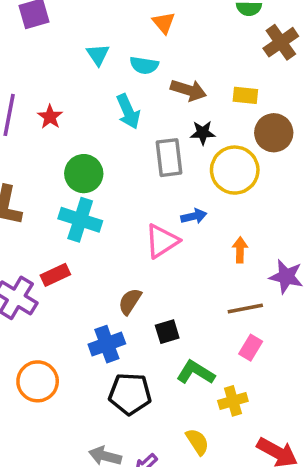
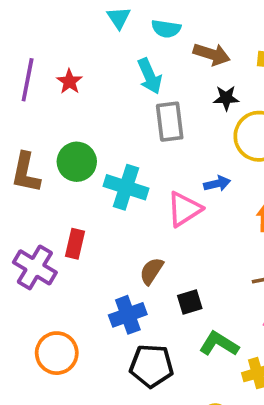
gray rectangle: (169, 158) -> (170, 122), moved
green circle: (84, 174) -> (77, 162), moved
cyan cross: (80, 220) -> (126, 187), moved
red rectangle: (55, 275) -> (75, 244), turned -52

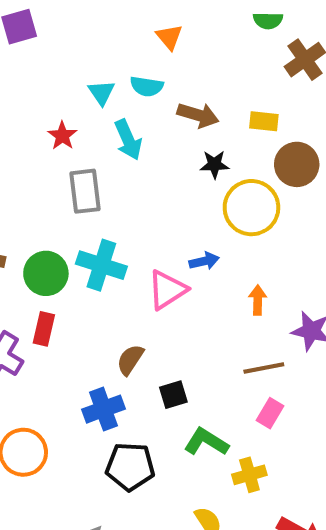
cyan triangle: (119, 18) -> (101, 92), moved
red star: (69, 82) -> (62, 136), moved
gray rectangle: (170, 122) -> (85, 191), moved
green circle: (77, 162) -> (46, 273), moved

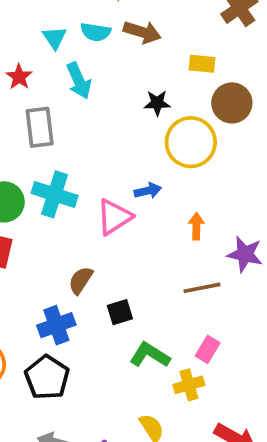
brown arrow: (198, 115) -> (142, 32), moved
pink rectangle: (270, 413) -> (208, 349), moved
black pentagon: (130, 467) -> (47, 377), moved, turned 30

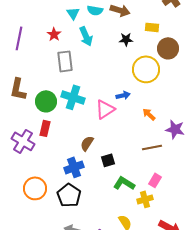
black star: (157, 103) -> (126, 39), moved
orange arrow: (196, 226) -> (149, 114), turned -48

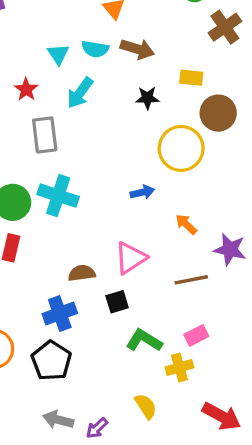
cyan arrow: (86, 36) -> (80, 93), turned 60
pink triangle: (105, 109) -> (131, 258), moved
brown semicircle: (87, 143) -> (82, 273), turned 49
pink rectangle: (155, 180) -> (196, 335), turned 32

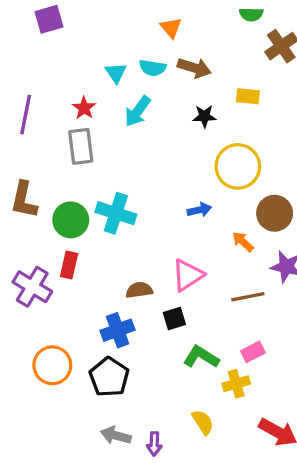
brown circle: (218, 113) -> (275, 213), moved
gray rectangle: (45, 135) -> (81, 146), moved
purple arrow: (97, 428) -> (154, 444), turned -45

